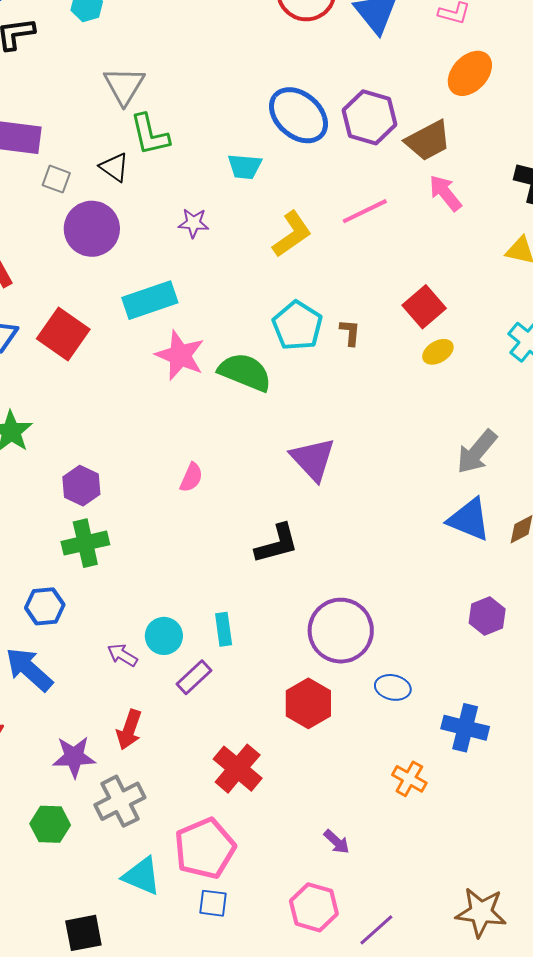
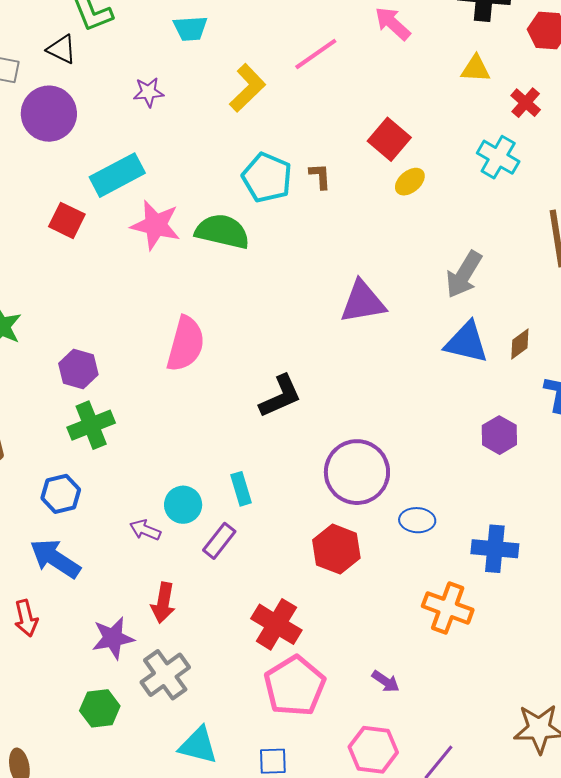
red square: (63, 334) -> (67, 220), moved, size x0.7
purple triangle: (313, 459) -> (363, 302), moved, turned -48
pink semicircle: (191, 477) -> (186, 344), size x1.8
orange cross: (409, 779) -> (448, 608), size x1.4
pink pentagon: (205, 848) -> (295, 686), moved

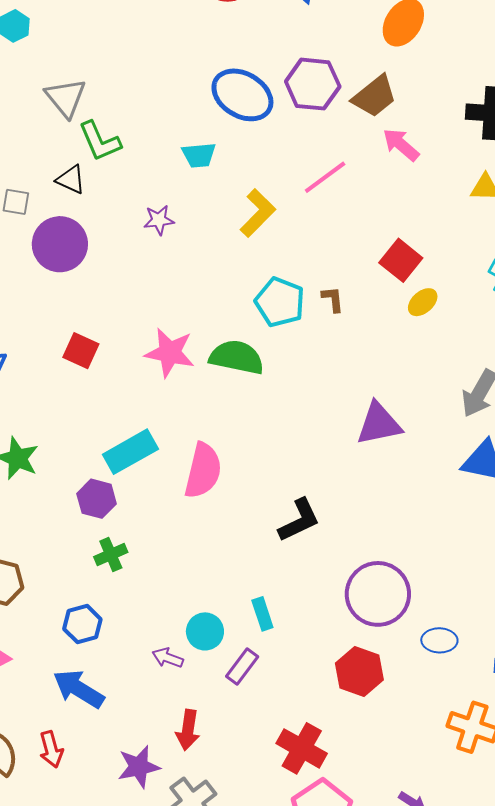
cyan rectangle: (117, 175) -> (130, 452), moved
green cross: (91, 425) -> (111, 554), size x0.7

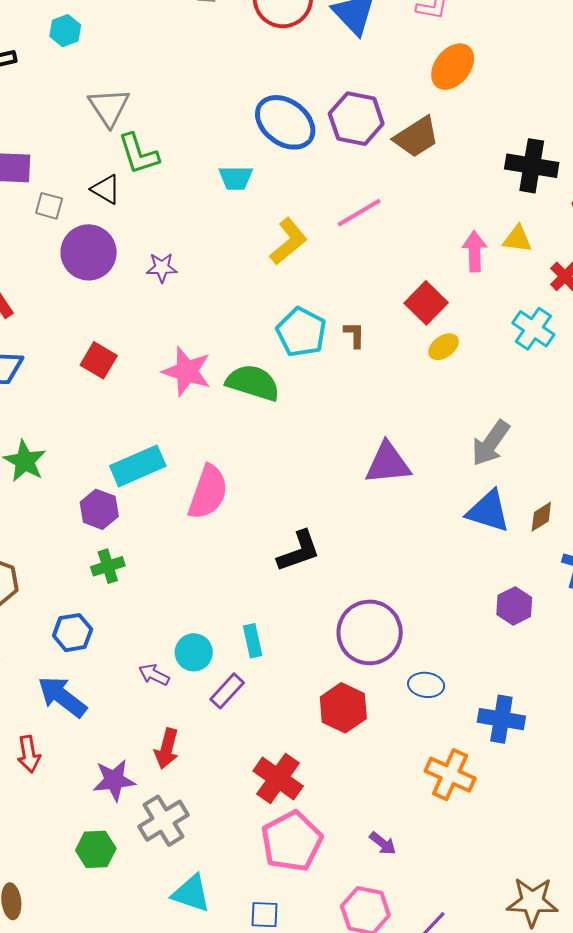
pink arrow: (401, 145) -> (475, 251), moved, turned 42
purple star: (159, 220) -> (162, 268), moved

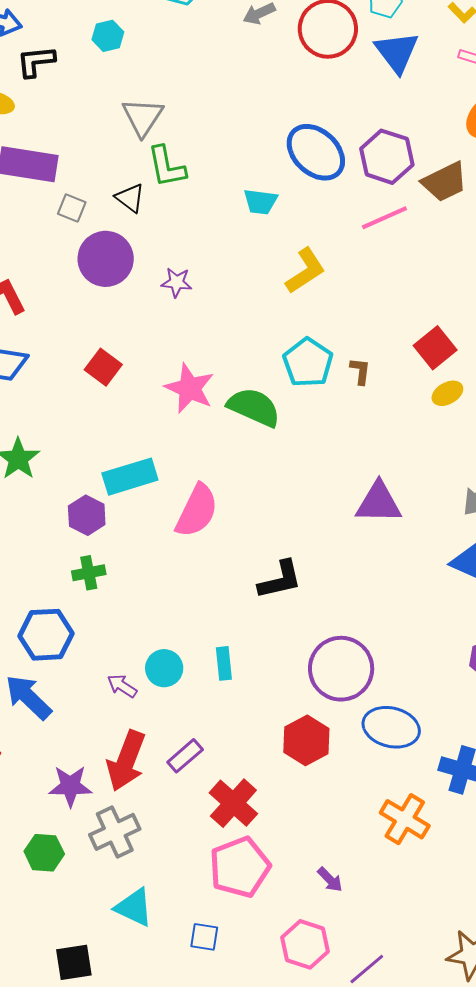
pink line: (359, 213) -> (384, 218), moved
blue hexagon: (73, 633) -> (46, 635), size x1.4
blue ellipse: (426, 685) -> (391, 727), size x1.6
purple rectangle: (227, 691) -> (185, 756), moved
red arrow: (167, 749) -> (126, 761), size x1.5

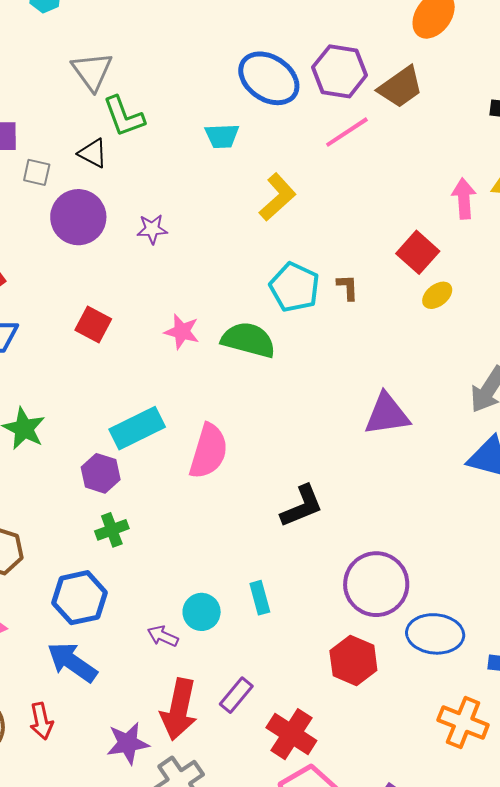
pink star: (190, 388) -> (182, 332), size x0.7

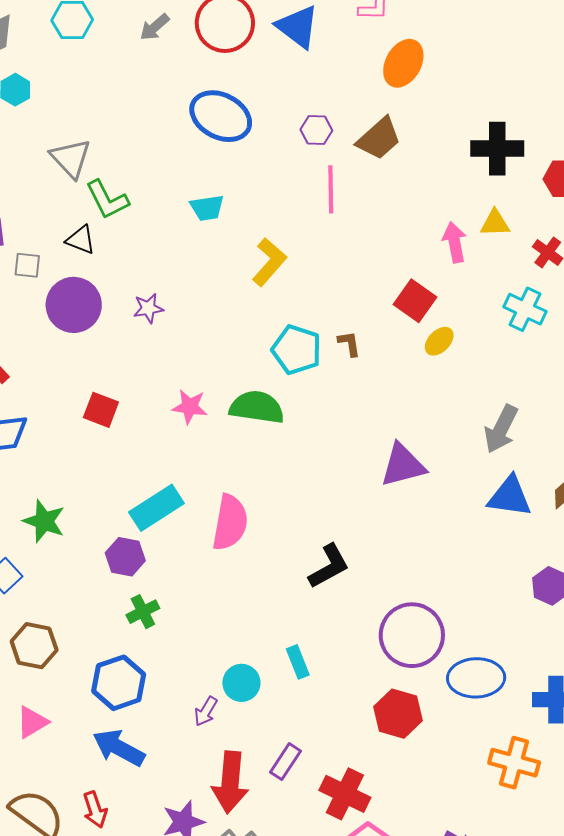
purple hexagon: (340, 71) -> (316, 130), size x0.6
blue ellipse: (269, 78) -> (221, 116), moved
pink line: (347, 132) -> (331, 189), turned -51
purple arrow: (163, 636) -> (206, 711), turned -76

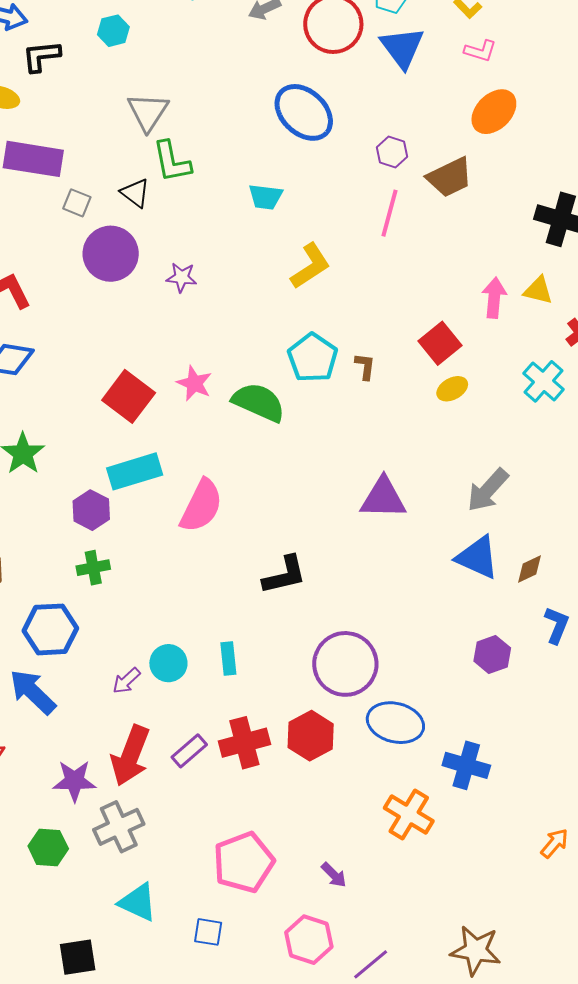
red square: (101, 410) -> (129, 396), moved, size x1.4
red cross: (345, 794) -> (244, 743), moved, turned 33

